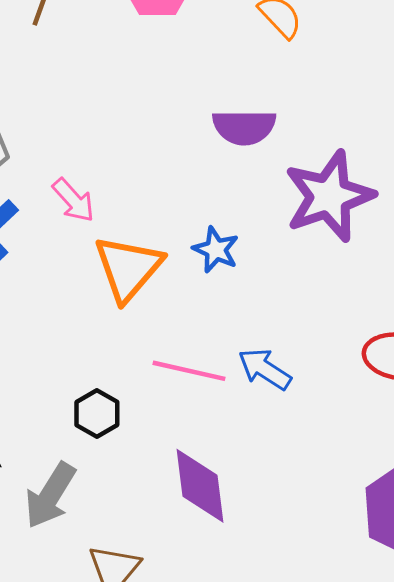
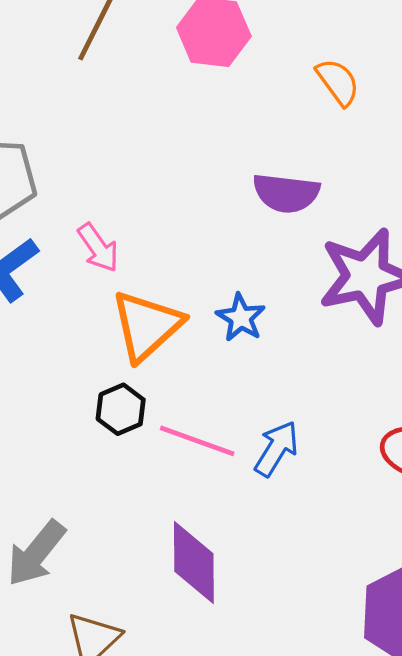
blue arrow: (265, 369) -> (277, 449), turned 82
black hexagon: (97, 413) -> (121, 409), moved

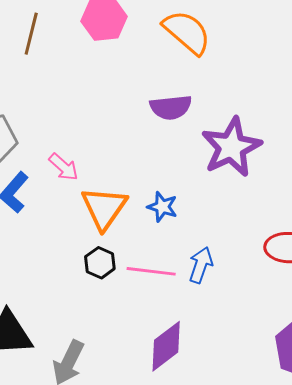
orange semicircle: (338, 82) -> (187, 32), size x1.6
blue star: (241, 318) -> (162, 207), moved
purple diamond: (194, 562) -> (166, 346), turned 66

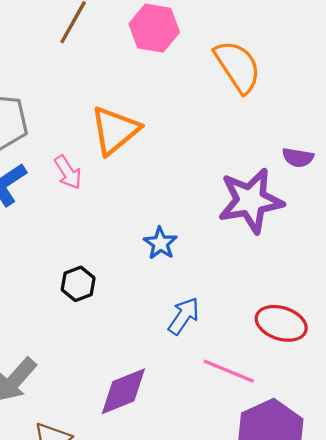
purple semicircle: (171, 107) -> (298, 158), moved, size x0.7
orange triangle: (104, 208) -> (115, 130), moved
pink line: (151, 271) -> (229, 371), moved

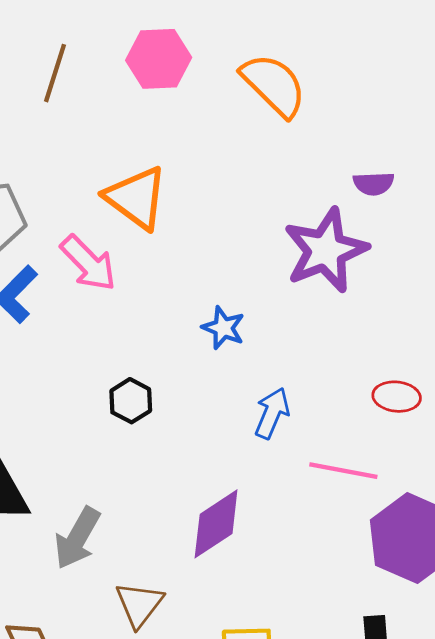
orange triangle: (115, 130) -> (136, 198), turned -32
pink arrow: (68, 172) -> (88, 263), size x1.4
red ellipse: (281, 323) -> (397, 397), size x0.7

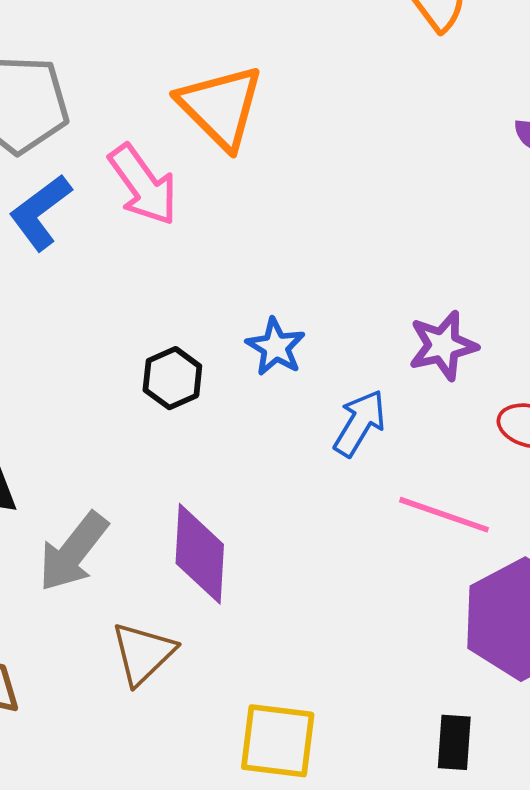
purple star: (326, 250) -> (443, 346), moved, size x0.6
blue star: (223, 328) -> (276, 347), moved
purple diamond: (216, 524) -> (200, 554), moved, turned -62

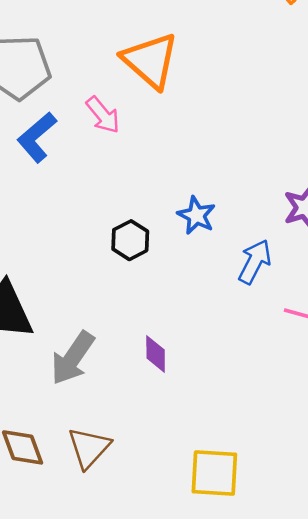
pink arrow: (143, 185) -> (103, 115), size x0.7
purple diamond: (200, 554) -> (156, 354), size x0.6
brown triangle: (143, 653) -> (89, 448), moved

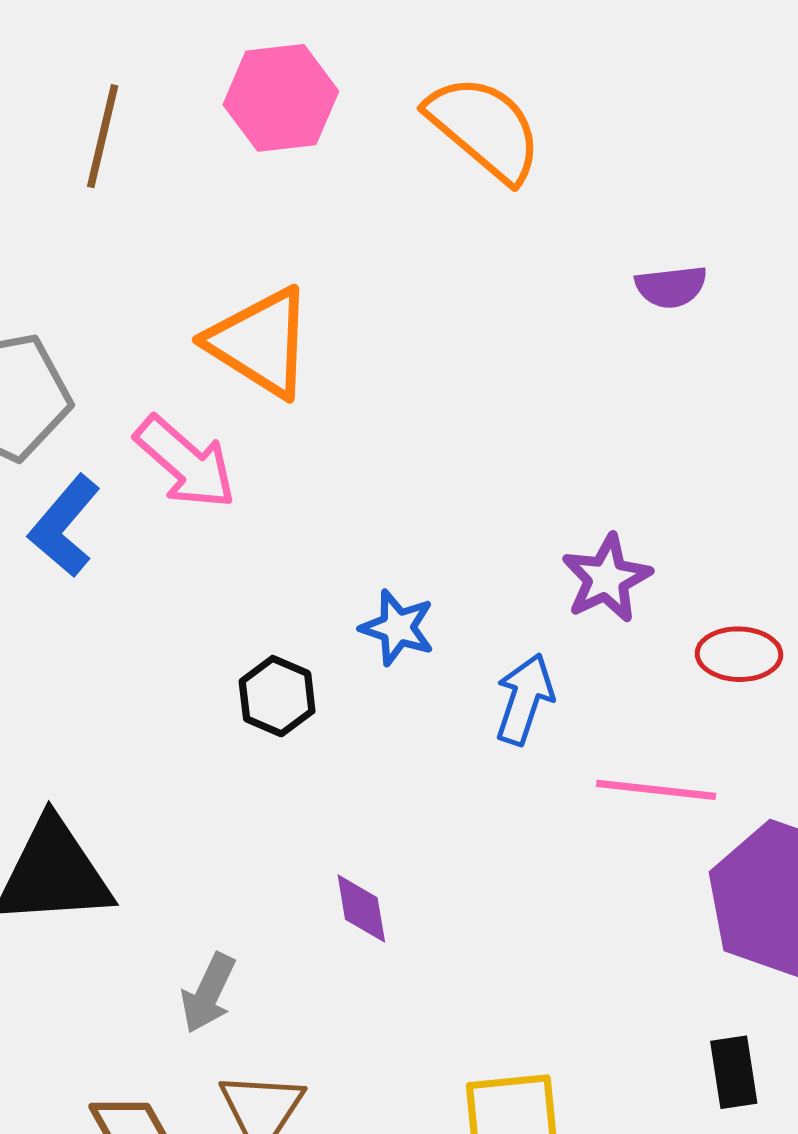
pink arrow: (103, 115) -> (185, 462), size x1.4
gray arrow: (73, 358) -> (208, 993), moved, size x0.7

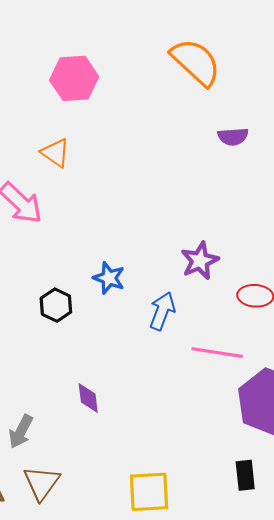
pink hexagon: (281, 98) -> (74, 78), moved
orange semicircle: (485, 128) -> (196, 62), moved
orange triangle: (260, 342) -> (55, 153), size x0.6

